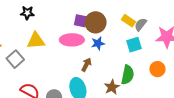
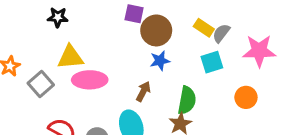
purple square: (80, 21) -> (134, 14), moved
pink ellipse: (72, 40) -> (90, 80), moved
green semicircle: (128, 75) -> (187, 100), moved

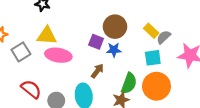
purple square: (134, 14) -> (96, 42), moved
orange circle: (246, 97) -> (156, 86), moved, size x1.6

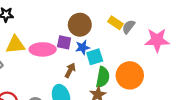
pink ellipse: (58, 55) -> (43, 49), moved
cyan square: (153, 58) -> (95, 57), moved

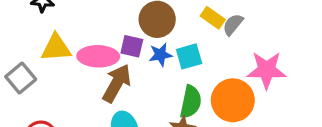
pink star: (157, 40) -> (267, 70), moved
cyan square: (95, 57) -> (189, 56), moved
brown arrow: (70, 70) -> (117, 83), moved, size x1.6

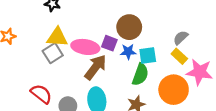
yellow rectangle: (213, 18) -> (179, 56), moved
gray square: (21, 78) -> (53, 53), moved
green semicircle: (191, 102) -> (140, 74), moved

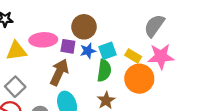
gray semicircle: (181, 38) -> (154, 26), moved, size x1.5
pink ellipse: (85, 47) -> (43, 40), moved
gray square: (53, 53) -> (15, 87), moved
yellow rectangle: (179, 56) -> (133, 56), moved

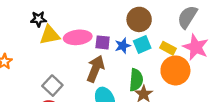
brown circle: (84, 27) -> (139, 19), moved
yellow triangle: (16, 51) -> (50, 35), moved
pink star: (161, 56) -> (196, 47), turned 30
green semicircle: (104, 71) -> (136, 80), moved

